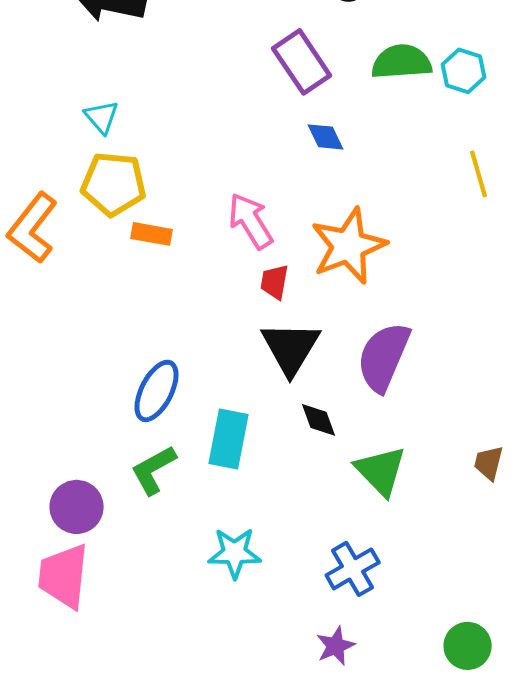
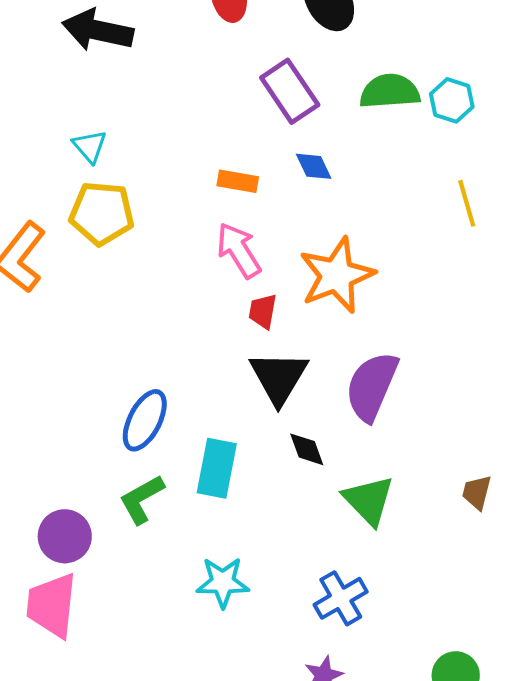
orange rectangle: (152, 234) -> (238, 181), moved

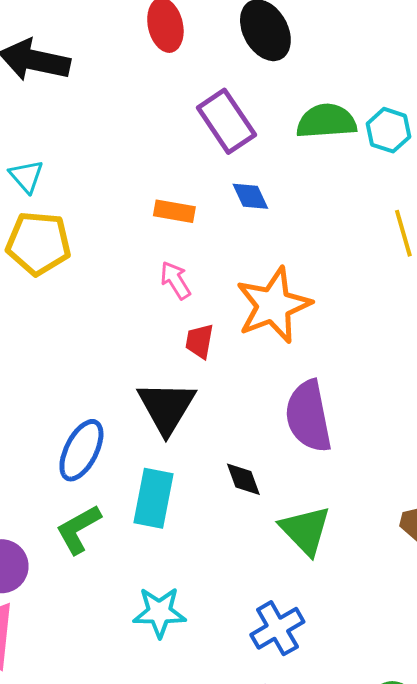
pink arrow: (239, 250) -> (175, 280), size x0.7
black triangle: (279, 377) -> (166, 407), moved
purple semicircle: (372, 386) -> (308, 416), turned -34

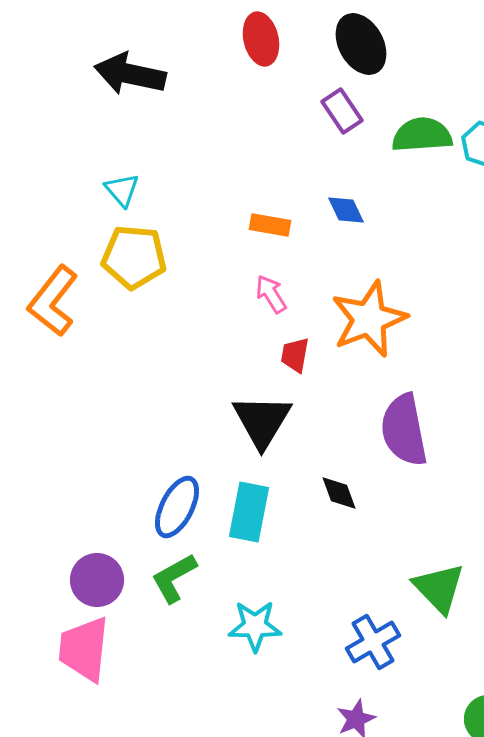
purple rectangle: (226, 121) -> (342, 111), moved, size x0.7
blue ellipse: (81, 450) -> (177, 507), moved
green L-shape: (78, 529) -> (174, 578), moved
green triangle: (305, 530) -> (439, 588), moved

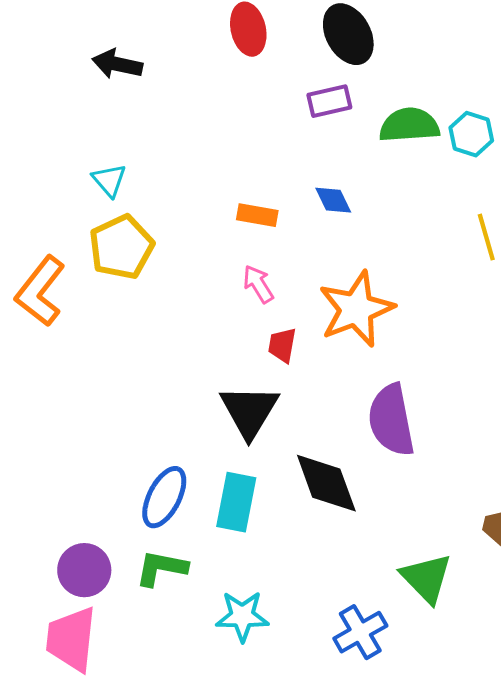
black arrow: (130, 74) -> (117, 64), size x0.7
purple rectangle: (342, 111) -> (329, 101), turned -69
yellow pentagon: (134, 257) -> (121, 247), turned -30
black diamond: (339, 493) -> (326, 483), size x1.8
green L-shape: (174, 578) -> (161, 568), turned 40

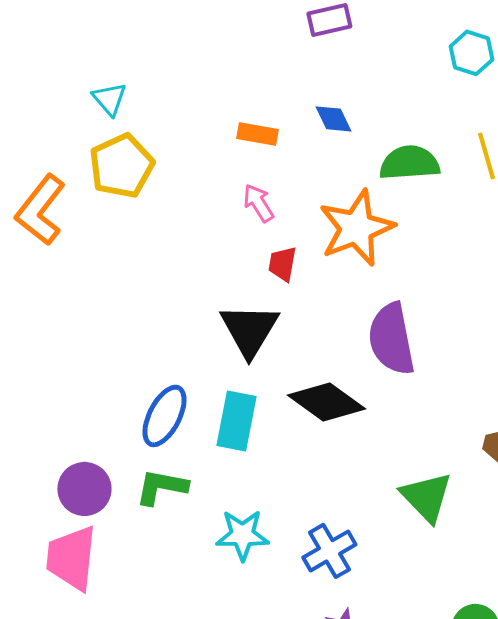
green semicircle: (409, 125) -> (409, 163), moved
black diamond: (326, 483) -> (326, 402), turned -34
blue cross: (360, 632) -> (329, 551), moved

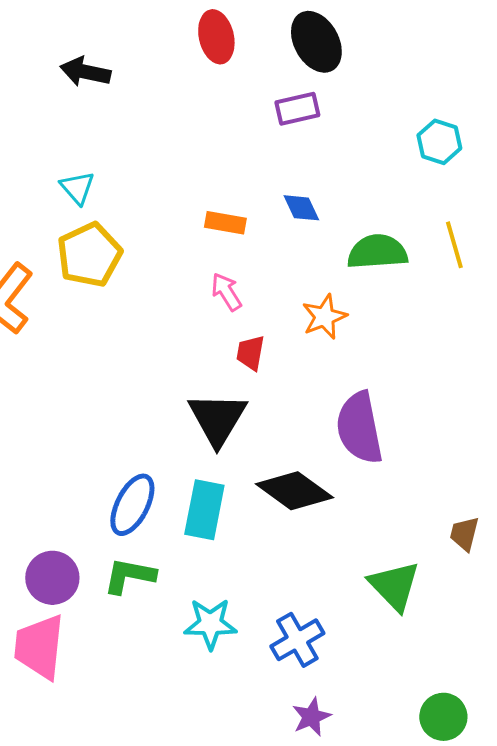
orange star: (356, 228) -> (324, 317), size x0.6

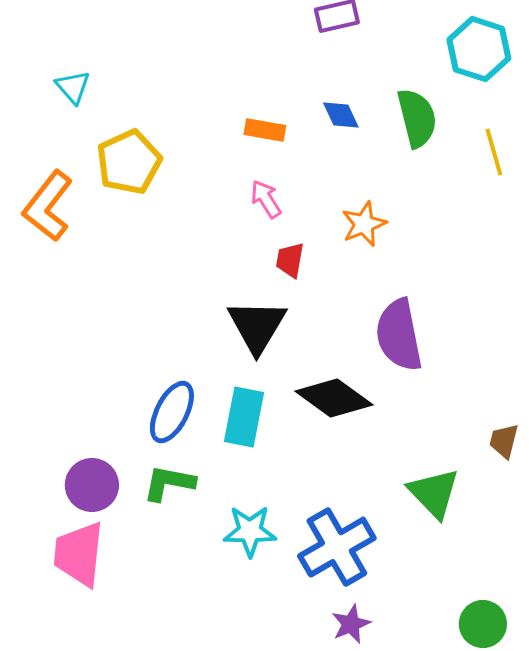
cyan hexagon: (439, 142) -> (479, 49), size x1.4
cyan triangle: (77, 188) -> (73, 87), moved
green semicircle: (377, 252) -> (417, 118), moved, turned 80
blue cross: (297, 640) -> (337, 547), size x1.4

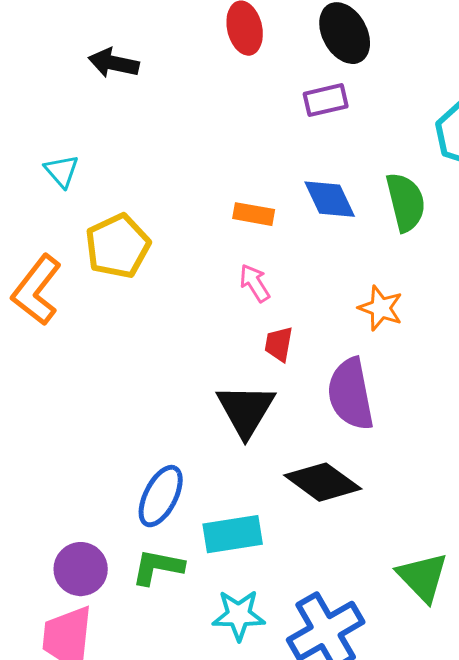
blue diamond: (341, 115) -> (330, 199), size x1.4
orange star: (364, 224) -> (381, 308), moved, turned -30
purple semicircle: (399, 335) -> (351, 394), moved
cyan rectangle: (244, 417) -> (233, 534), moved, turned 70

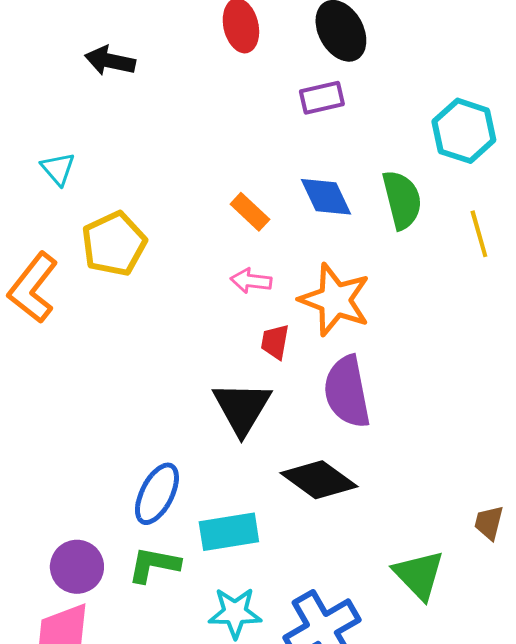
orange rectangle: (254, 214) -> (250, 212), turned 33
pink arrow: (255, 283) -> (251, 281), turned -51
orange star: (381, 308) -> (335, 300), moved, size x1.6

